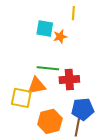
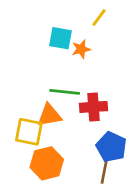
yellow line: (73, 13) -> (99, 18), turned 32
blue pentagon: (83, 109) -> (111, 147), turned 30
orange hexagon: (50, 121) -> (47, 163), moved

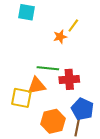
yellow line: (99, 18) -> (73, 25), moved
cyan square: (60, 38) -> (26, 12), moved
orange hexagon: (47, 163) -> (53, 121), moved

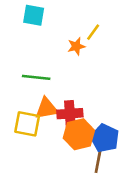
green line: (48, 68) -> (36, 77), moved
red cross: (69, 79) -> (70, 114), moved
orange hexagon: (53, 121) -> (79, 134), moved

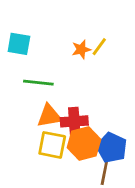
cyan square: (34, 15) -> (19, 44), moved
yellow line: (93, 32) -> (99, 47), moved
yellow square: (27, 124) -> (52, 145), moved

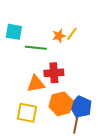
green line: (38, 83) -> (36, 48), moved
red cross: (74, 121) -> (54, 73), moved
yellow square: (52, 145) -> (27, 113), moved

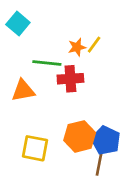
cyan square: (14, 32) -> (18, 24), moved, turned 30
red cross: (54, 73) -> (70, 79), moved
orange triangle: (36, 84) -> (23, 91), moved

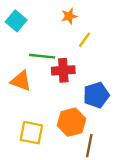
orange star: (77, 47) -> (69, 16), moved
orange triangle: (23, 91) -> (21, 81), turned 30
blue pentagon: (106, 140) -> (96, 95), moved, turned 30

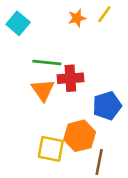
yellow line: (84, 40) -> (104, 14), moved
orange triangle: (21, 81) -> (43, 90), moved, turned 35
yellow square: (31, 133) -> (51, 149), moved

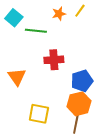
green line: (47, 63) -> (36, 31), moved
orange triangle: (43, 90) -> (17, 77), moved
orange hexagon: (80, 136) -> (79, 104), moved

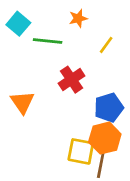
yellow line: (80, 11) -> (106, 45), moved
red cross: (54, 60) -> (72, 80), turned -30
yellow square: (39, 114) -> (81, 151), moved

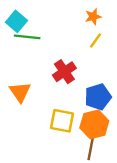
orange star: (78, 18) -> (93, 17), moved
green line: (48, 41) -> (27, 37), moved
yellow square: (81, 151) -> (62, 121), moved

